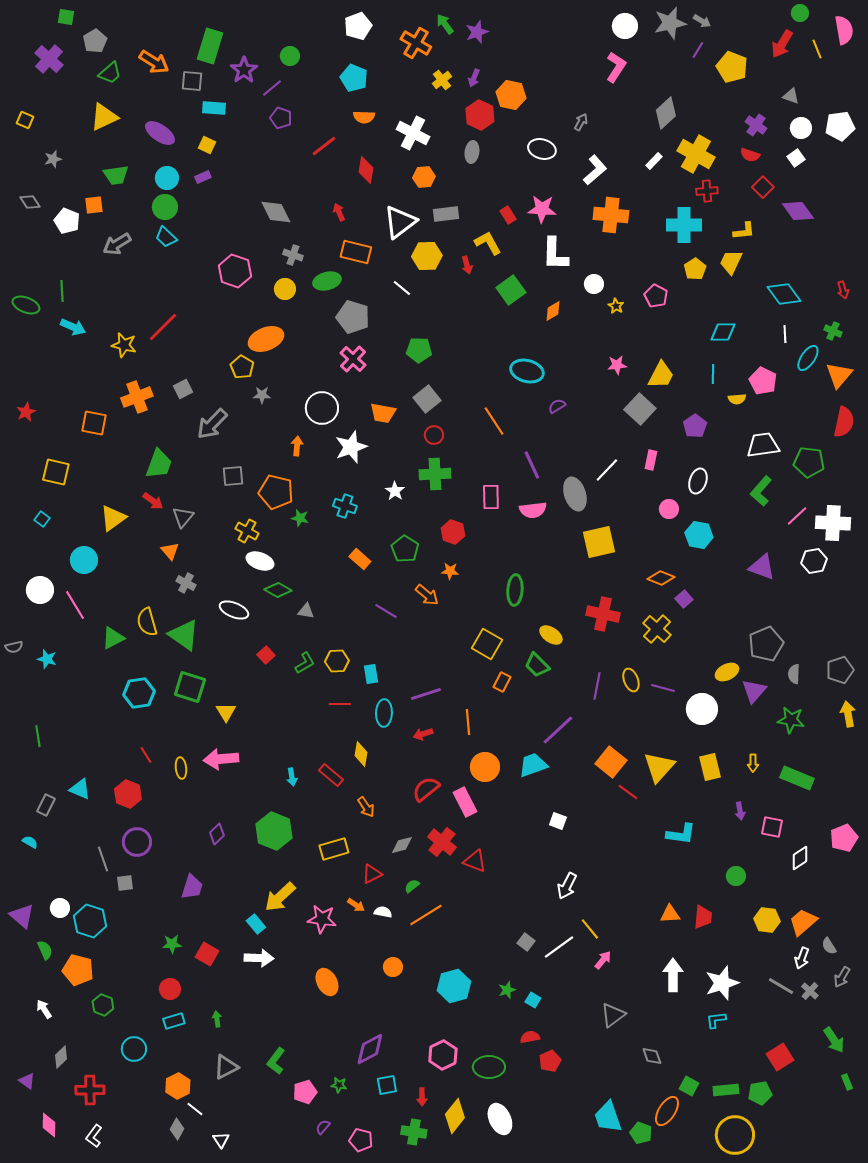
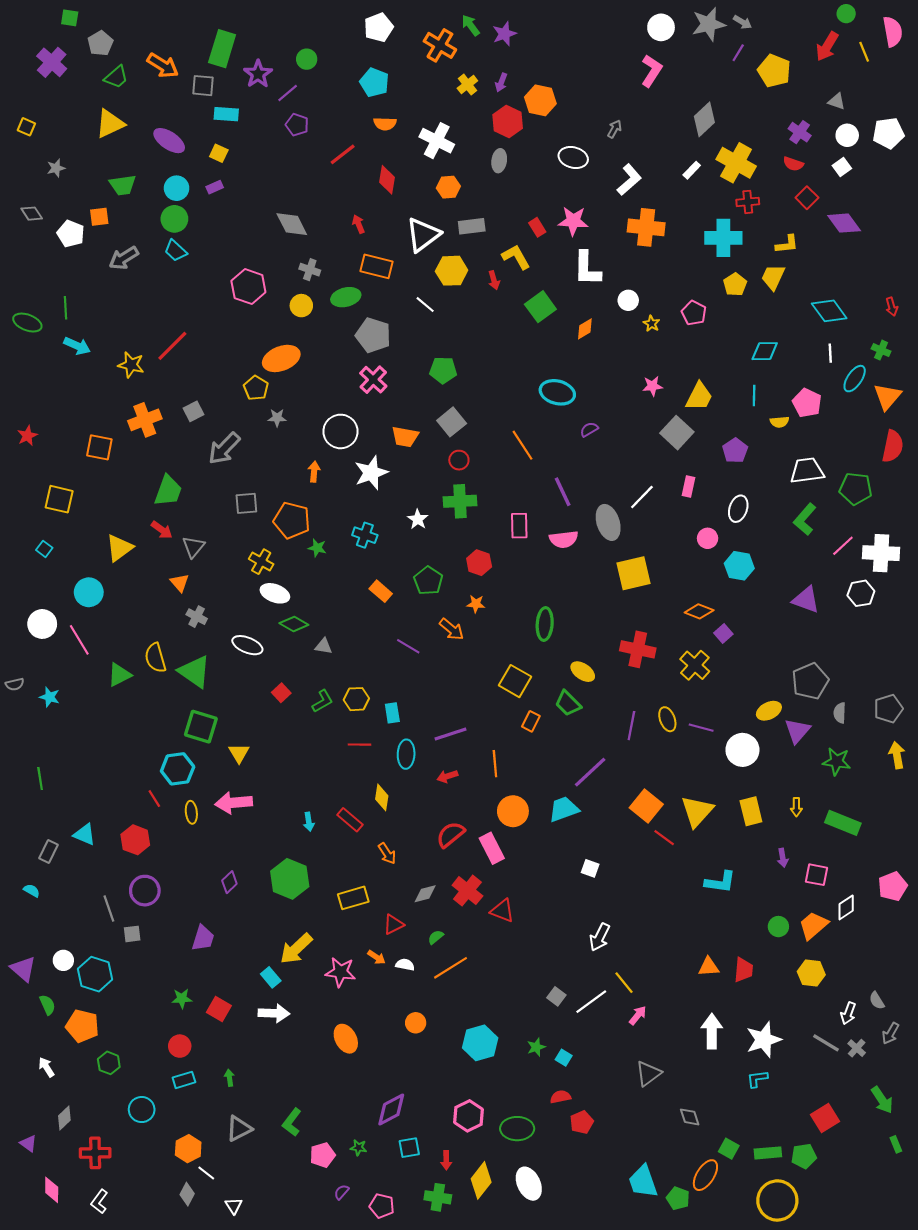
cyan hexagon: (139, 693) -> (178, 769), moved
orange trapezoid: (803, 922) -> (813, 925), moved

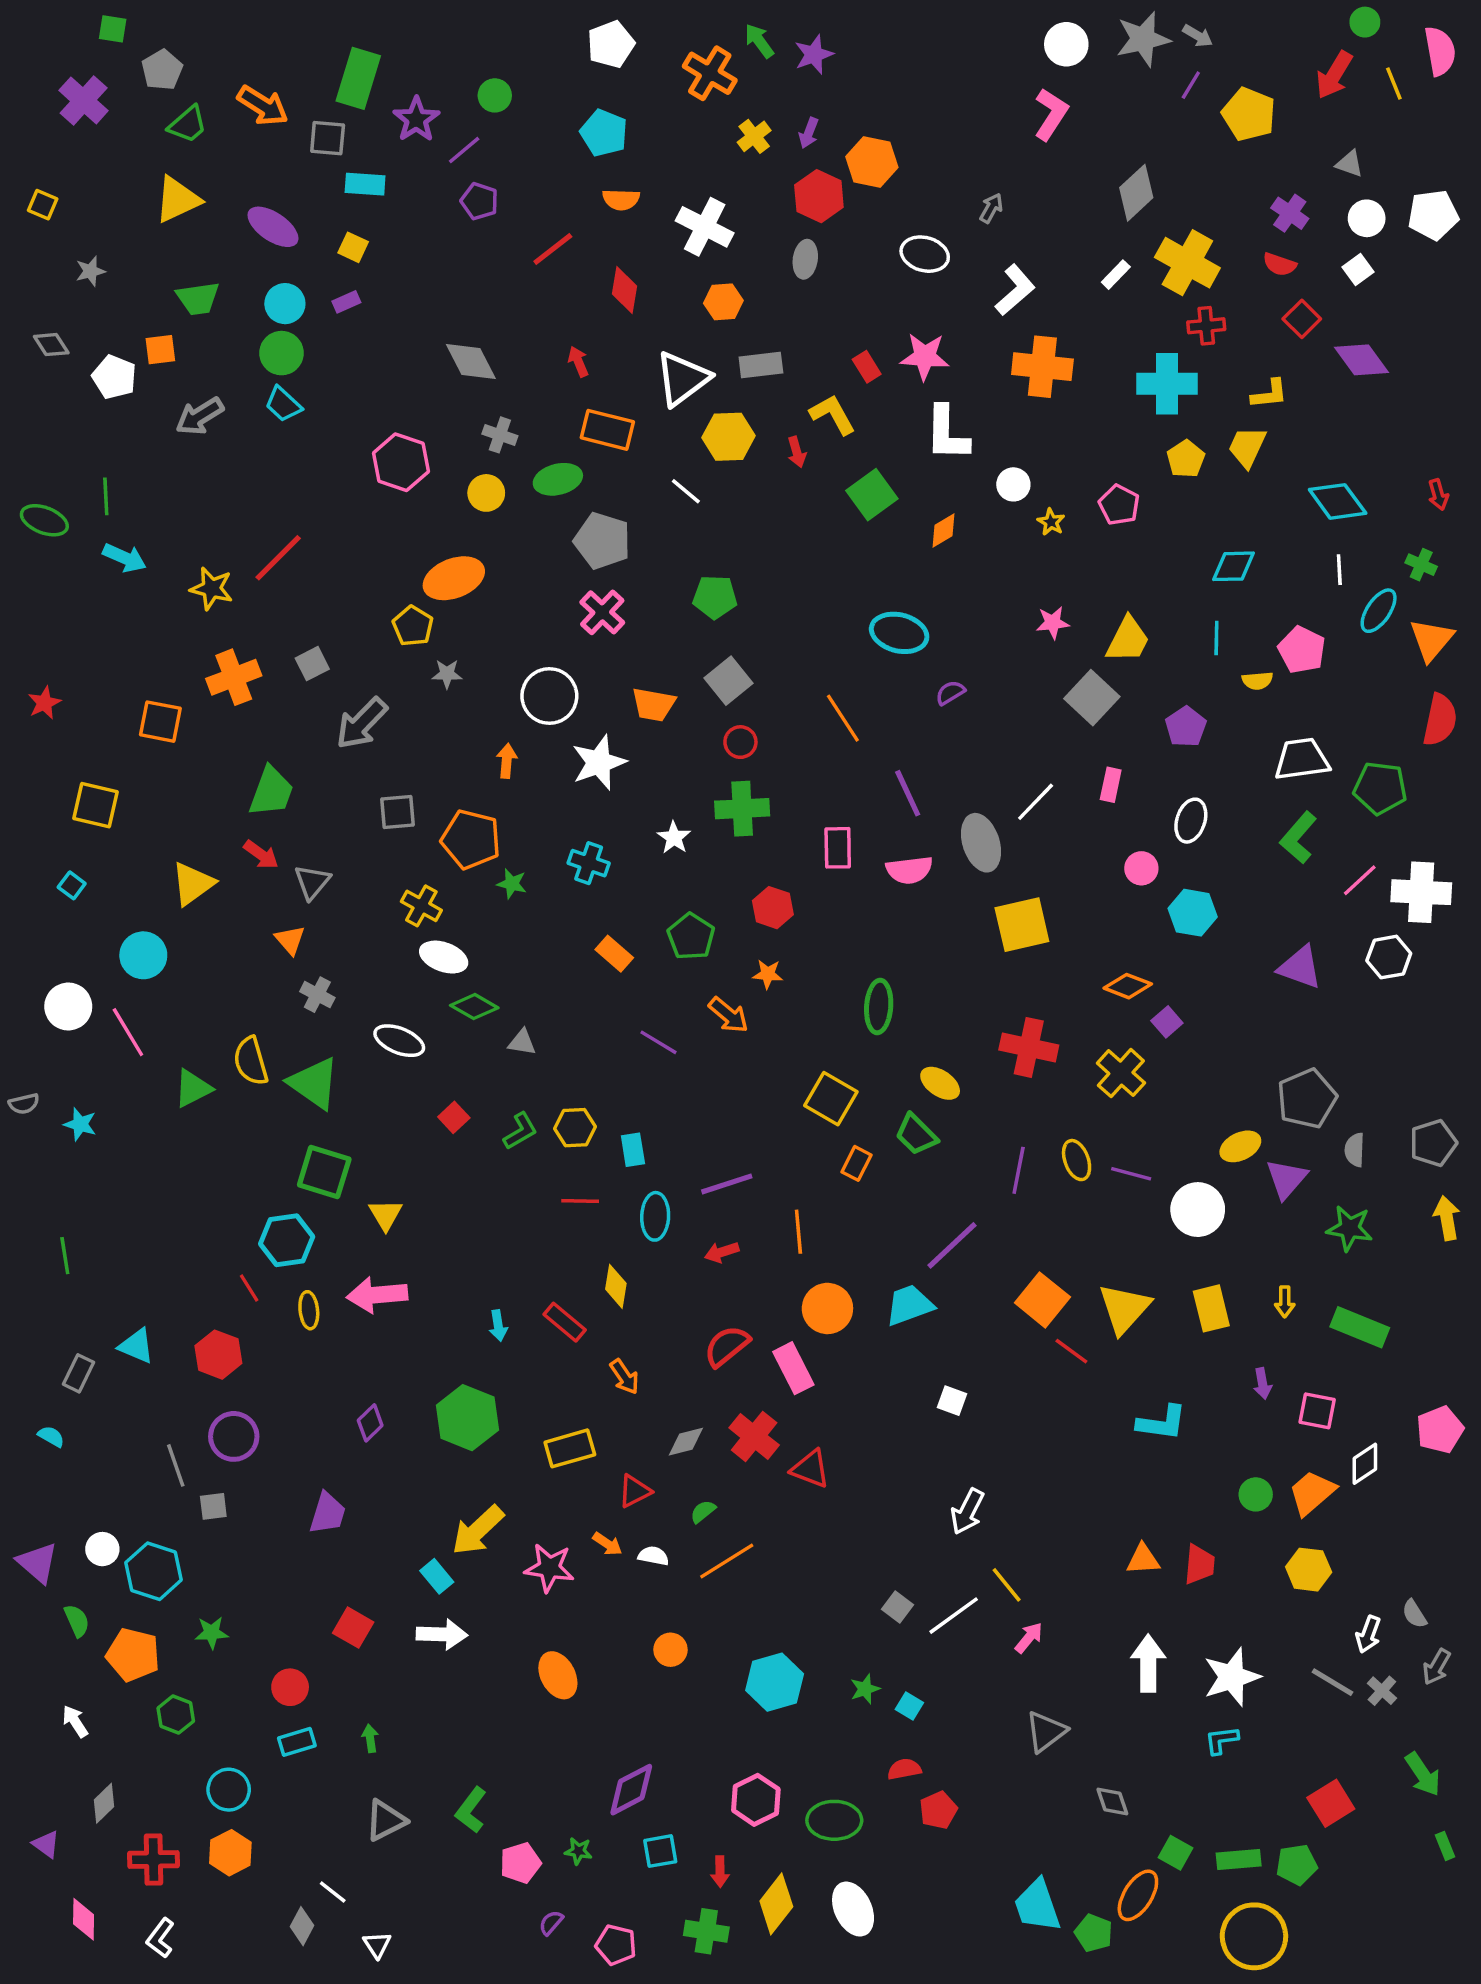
green star: (182, 998) -> (212, 1633), moved
orange hexagon: (188, 1149) -> (230, 1853), moved

